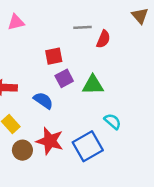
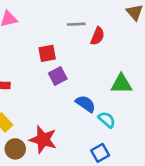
green triangle: (93, 85) -> (121, 84), moved
blue semicircle: (43, 101) -> (86, 104), moved
blue square: (88, 146) -> (100, 153), moved, size x0.6

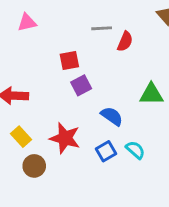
cyan semicircle: (107, 120) -> (135, 150), moved
red star: (43, 140) -> (65, 138), moved
blue square: (100, 153) -> (106, 151), moved

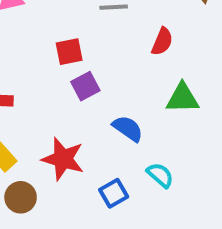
red semicircle: (125, 41) -> (162, 42), moved
blue square: (106, 151) -> (114, 193), moved

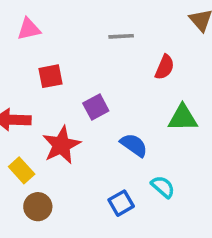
red square: (69, 52) -> (51, 76), moved
red star: (63, 159) -> (61, 145), moved, turned 30

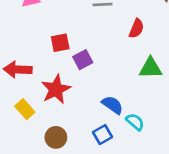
red square: (51, 76) -> (60, 43), moved
blue semicircle: (134, 145) -> (112, 105), moved
brown circle: (38, 207) -> (56, 137), moved

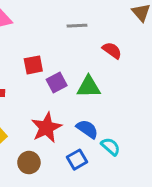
red semicircle: (136, 29) -> (112, 50), turned -78
green triangle: (151, 68) -> (89, 87), moved
red star: (56, 89) -> (46, 128), moved

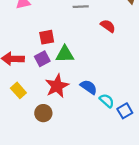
purple square: (57, 82) -> (42, 59), moved
green triangle: (89, 87) -> (65, 54), moved
blue square: (77, 160) -> (125, 111), moved

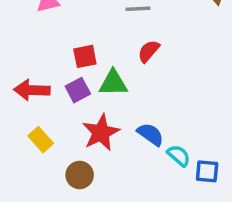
red semicircle: (108, 26) -> (149, 51), moved, turned -84
blue square: (125, 111) -> (207, 171), turned 35

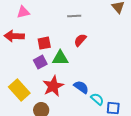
red arrow: (32, 90) -> (14, 36), moved
yellow rectangle: (41, 140) -> (19, 90), size x1.5

